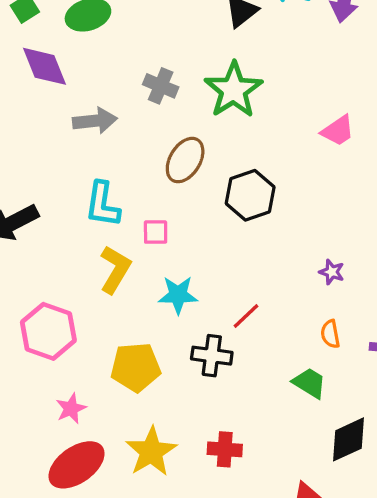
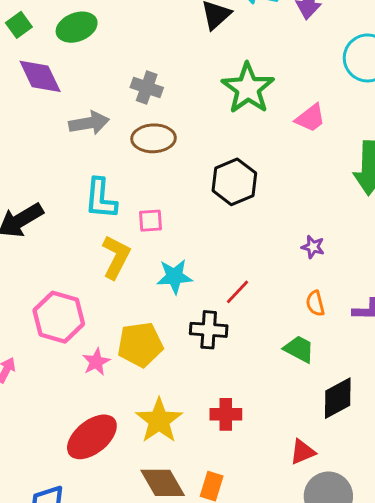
green star: (234, 90) -> (248, 88), moved
brown ellipse: (185, 160) -> (154, 138), moved, turned 60
pink star: (71, 409) -> (96, 362), moved

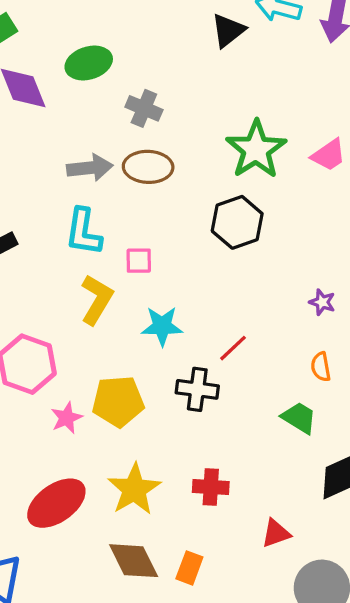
green ellipse: (77, 27) -> (89, 63), moved
green star: (248, 88) -> (256, 149), moved
gray arrow: (89, 123) -> (90, 168), moved
red triangle: (303, 452) -> (276, 533), moved

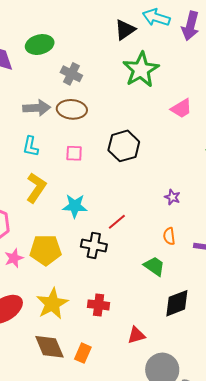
green star: (256, 149) -> (141, 70), moved
cyan L-shape: (83, 232) -> (31, 146), size x0.7
pink square: (139, 261) -> (74, 153), moved

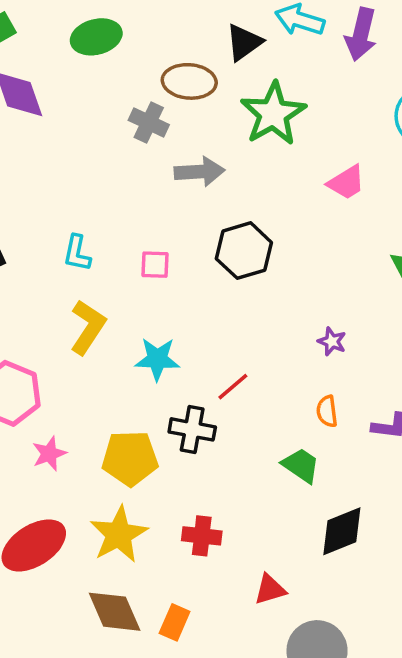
green ellipse: (40, 45) -> (96, 37), moved
gray arrow: (37, 108) -> (199, 172), moved
brown ellipse: (72, 109) -> (189, 81), moved
yellow pentagon: (46, 250) -> (130, 458), moved

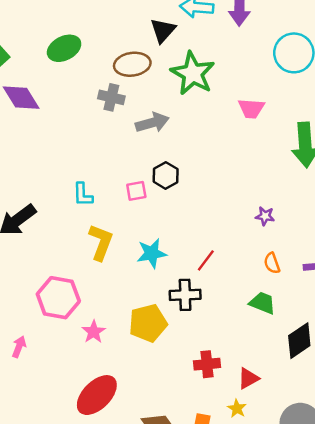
pink trapezoid: (346, 182) -> (251, 108), turned 48
black hexagon: (244, 251) -> (166, 175), moved, size x0.7
yellow star: (119, 534) -> (237, 408), moved, size x0.5
red triangle: (270, 589) -> (248, 378), moved

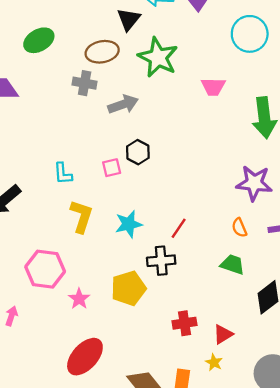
purple star: (265, 216) -> (254, 183), moved, size x2.0

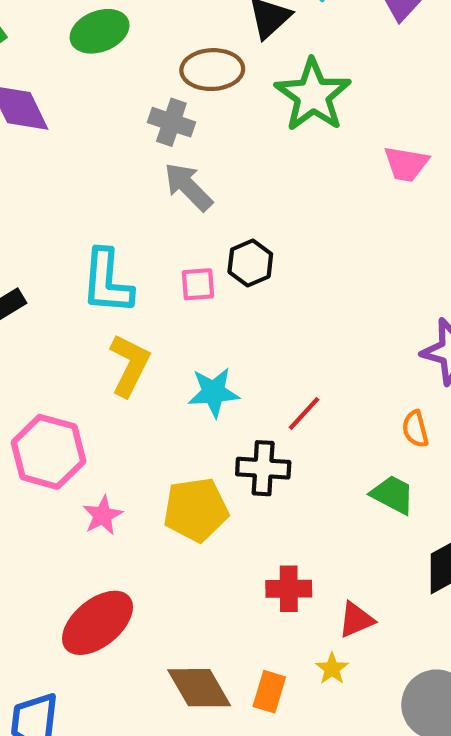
gray arrow: (123, 104) -> (188, 187), moved, turned -124
cyan L-shape: (63, 174) -> (107, 282), size x1.6

